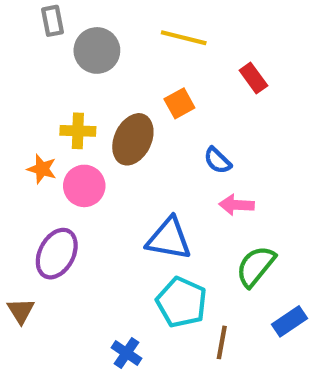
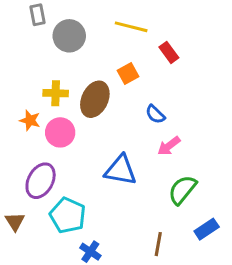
red rectangle: (253, 78) -> (169, 52), moved
pink arrow: (237, 205) -> (169, 146), turned -40
cyan pentagon: (182, 302) -> (68, 215), moved

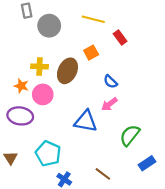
pink arrow: (169, 146) -> (109, 104), moved
purple ellipse: (41, 181) -> (20, 116), moved, turned 70
brown line: (158, 244) -> (103, 174), moved, turned -63

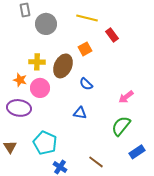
blue semicircle: (110, 82) -> (86, 84), moved
pink arrow: (109, 104) -> (126, 97), moved
blue triangle: (86, 121) -> (80, 113), size x0.6

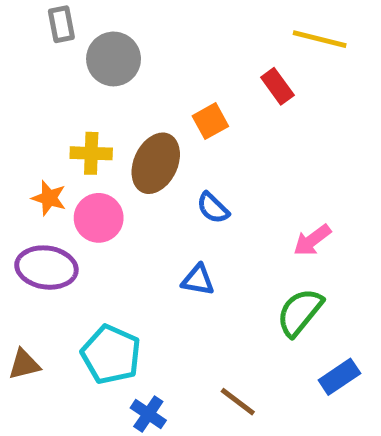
yellow line: (87, 18) -> (320, 39), moved
brown triangle: (10, 147) -> (24, 364), turned 48

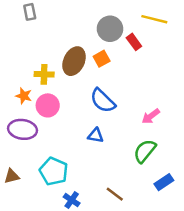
gray circle: (114, 59) -> (110, 29), moved
brown ellipse: (156, 163) -> (74, 61), moved
blue semicircle: (213, 208) -> (103, 101), size x1.6

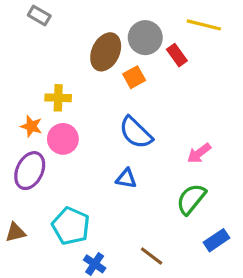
gray rectangle: (30, 12) -> (39, 15), turned -49
brown ellipse: (74, 61) -> (106, 52), moved
purple ellipse: (23, 129) -> (30, 171), turned -72

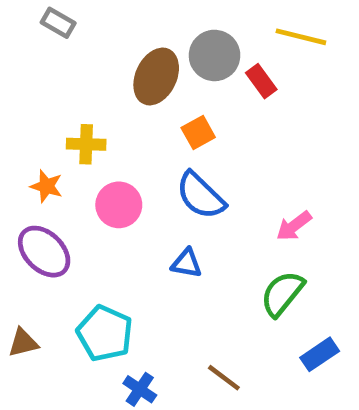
orange square: (134, 77) -> (198, 133), moved
pink circle: (63, 139) -> (119, 205), moved
purple ellipse: (30, 171) -> (44, 252), turned -72

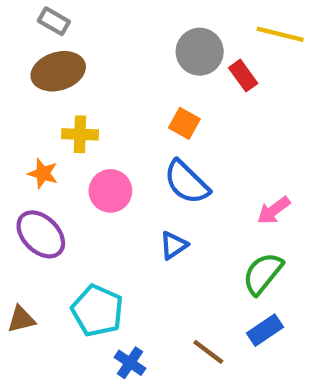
brown ellipse: (156, 76) -> (58, 71), moved, turned 48
orange square: (198, 133) -> (184, 123), turned -32
blue triangle: (187, 263) -> (174, 245), turned -44
blue rectangle: (320, 354) -> (265, 330), moved

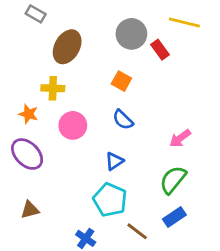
brown ellipse: (58, 71) -> (67, 47), moved, turned -44
blue semicircle: (187, 182) -> (123, 120), size x0.7
cyan pentagon: (97, 311) -> (110, 200), moved
brown triangle: (21, 319) -> (30, 210), moved

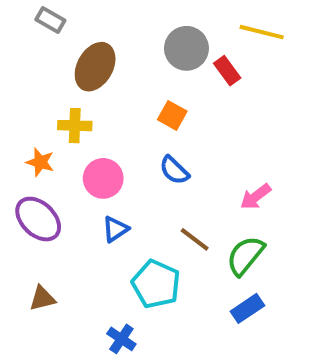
blue triangle: (114, 161) -> (115, 229), moved
brown line: (137, 231) -> (195, 239), moved

